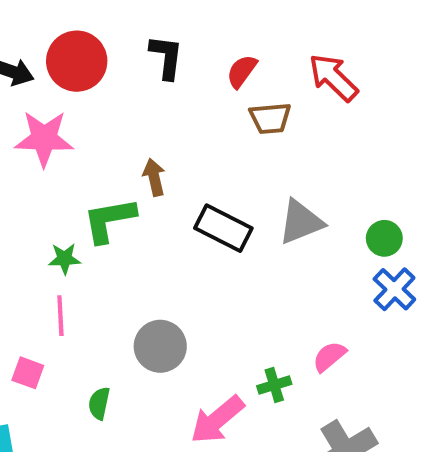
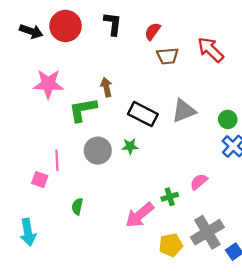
red arrow: (333, 77) -> (211, 50), moved
pink star: (44, 139) -> (48, 84), moved
green star: (64, 259) -> (130, 146), moved
gray circle: (160, 346) -> (98, 151), moved
pink square: (28, 373) -> (40, 180), moved

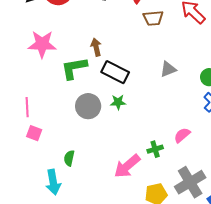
gray triangle: (184, 111) -> (168, 69), size x0.7
black rectangle: (143, 114) -> (115, 72), moved
pink line: (57, 160) -> (27, 107), moved
cyan arrow: (28, 232) -> (53, 182), moved

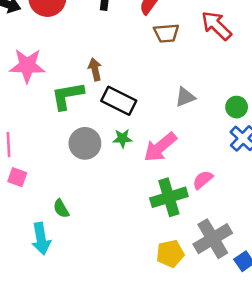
green cross: (155, 149) -> (169, 197), size x1.8
green semicircle: (69, 158) -> (61, 209), turned -42
pink arrow: (127, 166) -> (160, 147), moved

